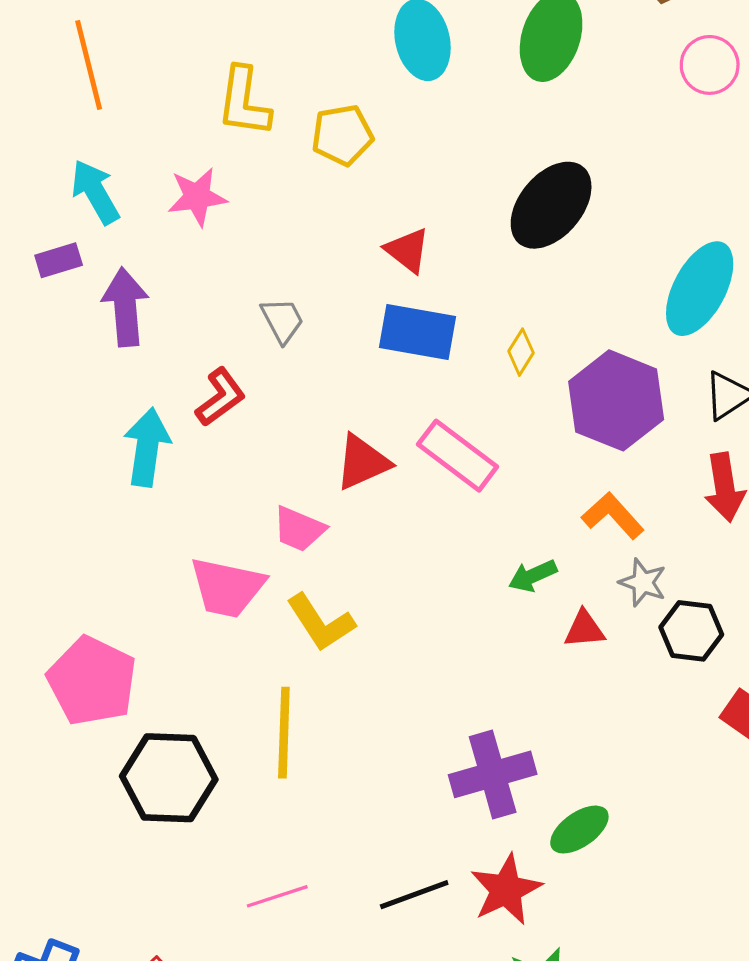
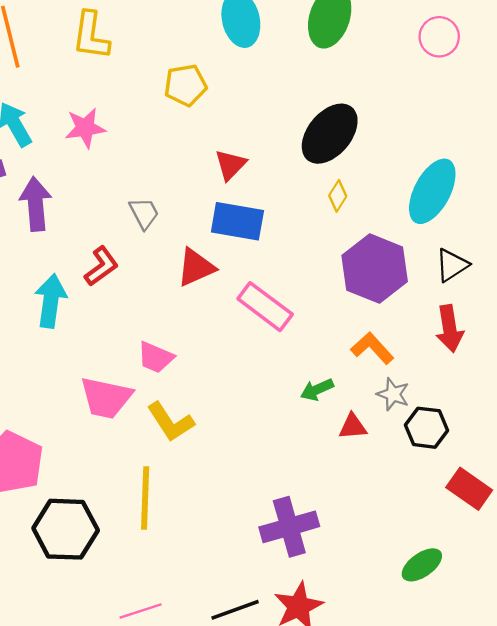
yellow L-shape: (244, 102) -> (91, 36), moved
red triangle: (407, 250) -> (230, 165), turned 36
yellow diamond: (521, 352) -> (338, 196), moved
red triangle: (362, 462) -> (196, 267), moved
green ellipse: (579, 830) -> (422, 565), moved

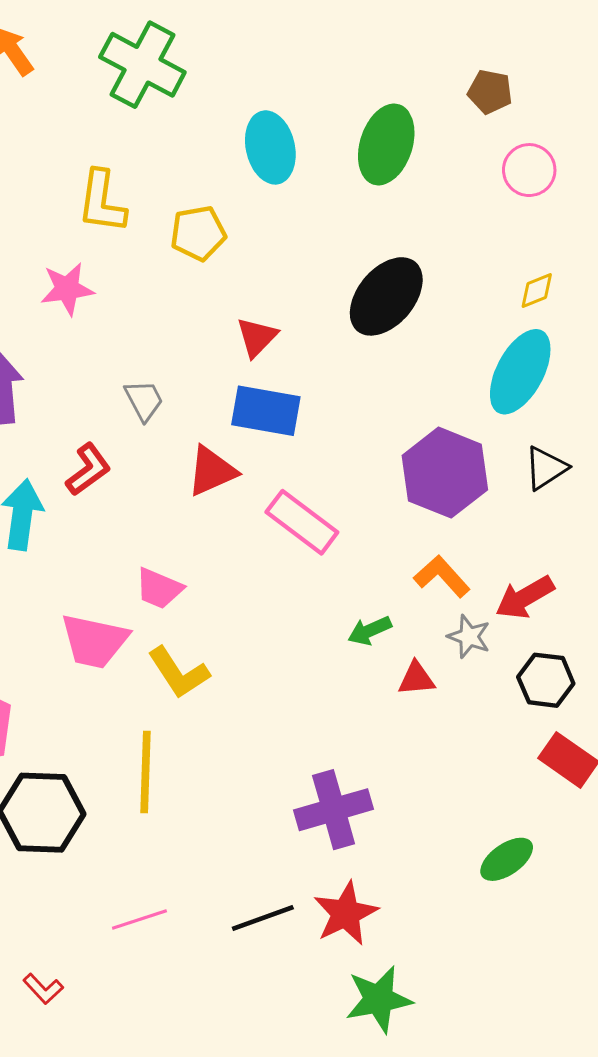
yellow L-shape: (91, 36) -> (102, 202), moved
yellow diamond: (338, 196) -> (537, 290), moved, turned 36
red arrow: (450, 328) -> (525, 597), moved, turned 69
black hexagon: (427, 428) -> (546, 680), moved

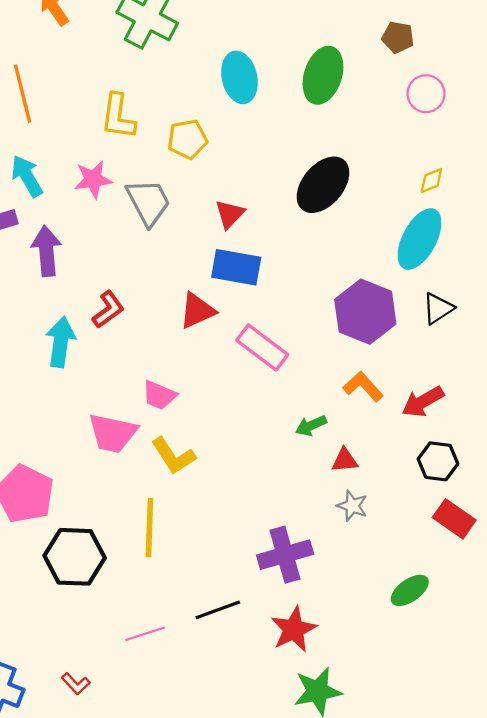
gray trapezoid: (144, 400) -> (148, 202), moved, size x1.6
gray star: (469, 637) -> (352, 506), moved
black line: (263, 918) -> (218, 610), moved

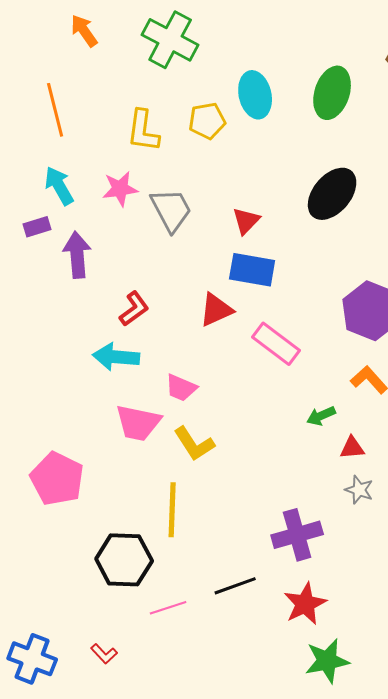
yellow pentagon: (187, 139) -> (207, 121), moved
cyan arrow: (61, 342) -> (116, 357), moved, turned -93
black hexagon: (75, 557) -> (124, 560), moved

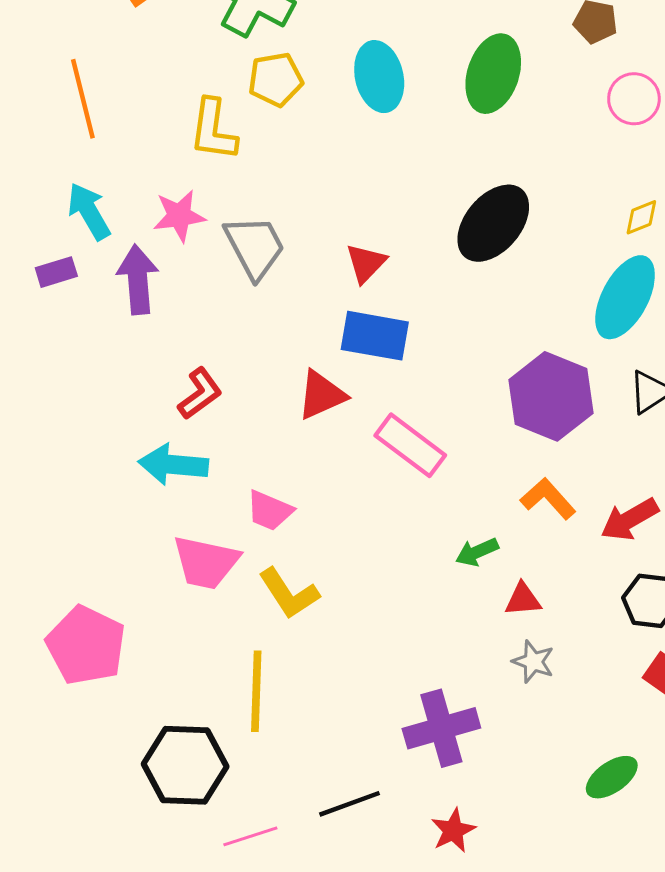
yellow pentagon: (207, 121) -> (276, 79), moved
purple arrow: (77, 255) -> (138, 279), moved
red star: (305, 604) -> (453, 830), size x0.7

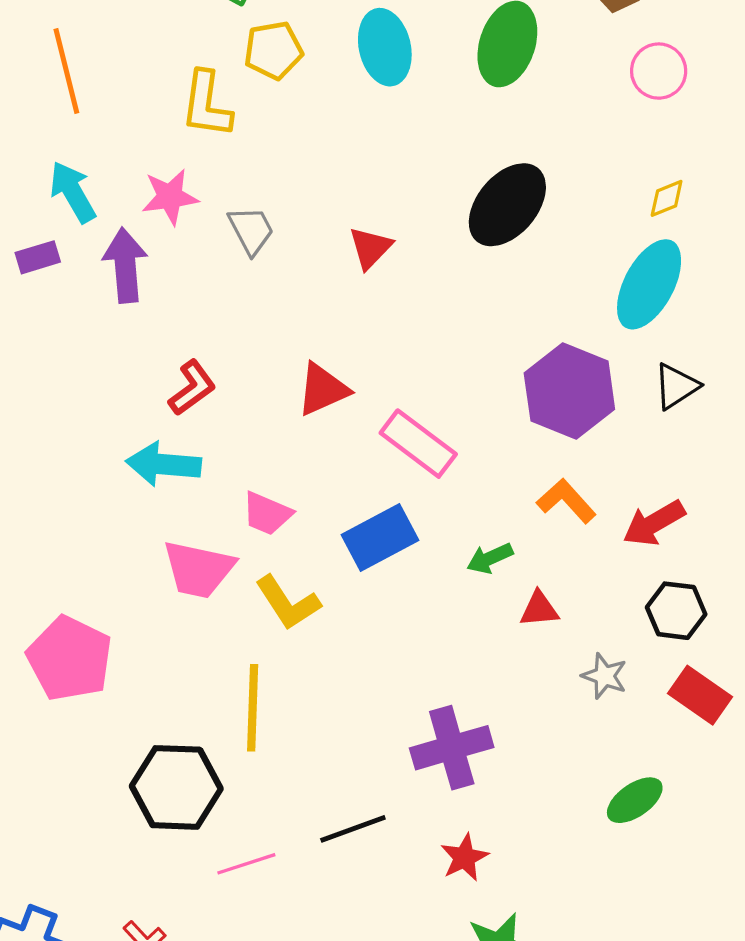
gray trapezoid: (255, 247) -> (251, 230), size x0.7
blue rectangle: (375, 336) -> (380, 537), moved, turned -38
gray star: (533, 662) -> (604, 676), moved

